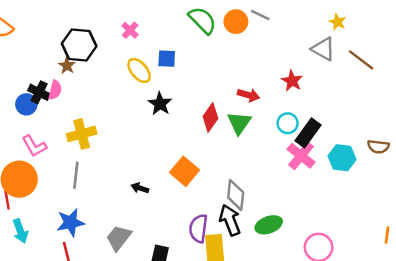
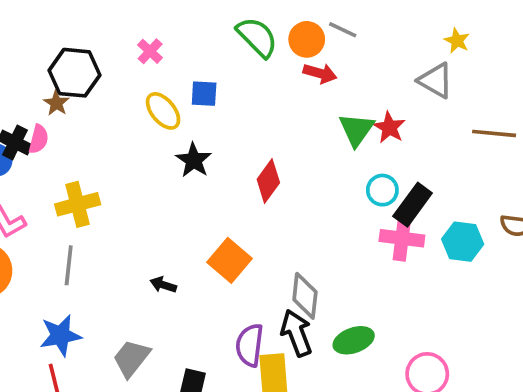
brown line: (361, 60) -> (494, 133), moved, turned -32
red arrow: (248, 95) -> (320, 73), moved
green triangle: (239, 123) -> (356, 130), moved
pink cross: (301, 156) -> (402, 238), turned -32

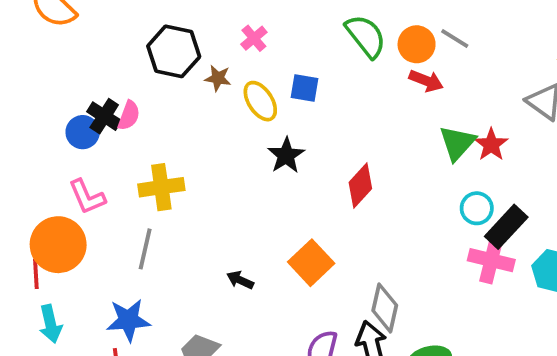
brown star: (56, 103) -> (218, 78), moved, turned -30

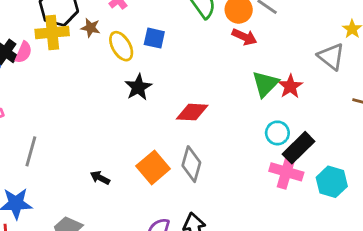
red diamond: (360, 186) -> (192, 112), turned 48
yellow cross: (161, 187) -> (52, 32), moved
gray diamond: (385, 308) -> (191, 164), moved

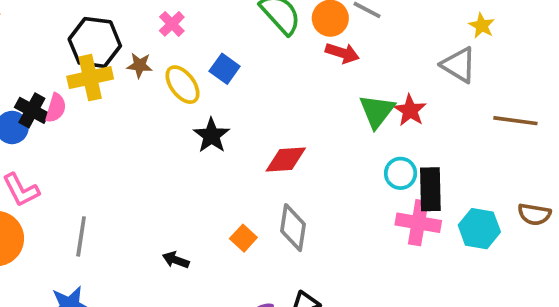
blue square: (154, 38) -> (225, 69), turned 30
black rectangle: (298, 148) -> (430, 189), turned -40
orange square: (153, 167) -> (243, 238), size x0.6

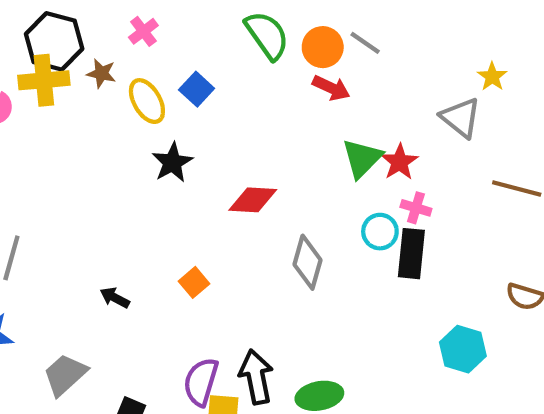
pink cross: (418, 223) -> (416, 208), moved, size x0.6
gray diamond: (293, 228) -> (308, 262), moved
cyan hexagon: (479, 229) -> (463, 349), moved

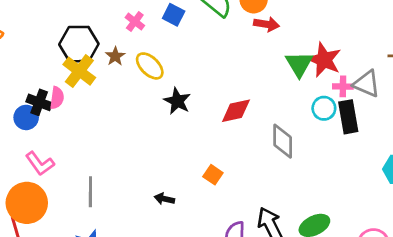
brown star: (101, 73) -> (115, 56), turned -30
yellow cross: (44, 80) -> (79, 71), turned -32
blue square: (197, 89) -> (174, 15), moved
gray triangle: (461, 118) -> (367, 84), moved
red star: (400, 162) -> (324, 60), size x1.4

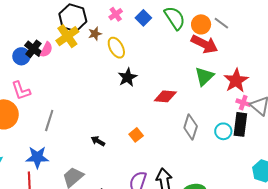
red arrow: (266, 24) -> (205, 44), size x1.5
green triangle: (299, 64) -> (204, 76), moved
cyan circle: (324, 108) -> (223, 131), moved

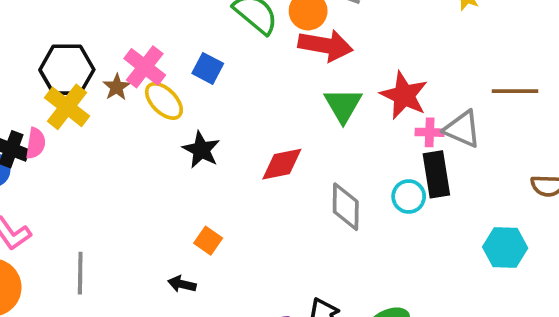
pink cross: (116, 14) -> (145, 67), moved, size x1.5
blue square: (143, 18) -> (208, 68), moved
orange square: (136, 135) -> (208, 241), moved

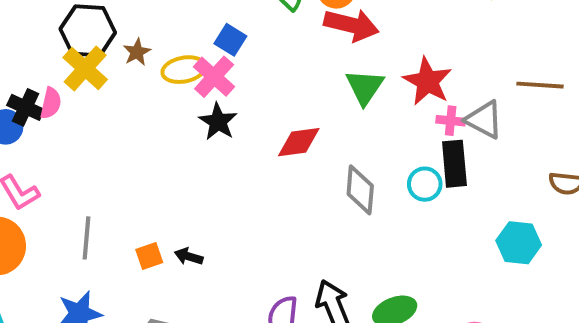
pink cross: (145, 67) -> (214, 77), moved
yellow ellipse: (164, 101) -> (184, 70), turned -60
orange square: (208, 241) -> (149, 256), moved, turned 32

